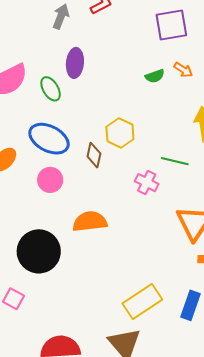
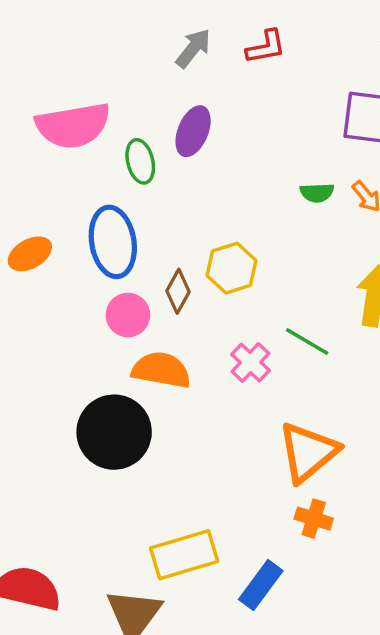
blue ellipse: (49, 139) -> (113, 242), turned 36
pink circle: (50, 180) -> (128, 315), moved
orange semicircle: (90, 221) -> (161, 370), moved
black circle: (39, 251) -> (114, 432), moved

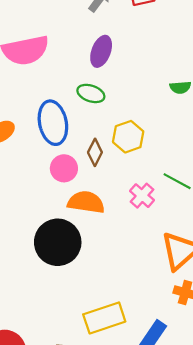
green ellipse: (140, 161) -> (91, 93), moved, turned -56

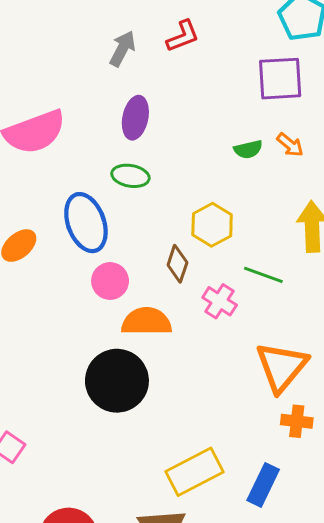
yellow hexagon: (128, 137) -> (212, 225), moved
brown diamond: (95, 152) -> (177, 264), moved

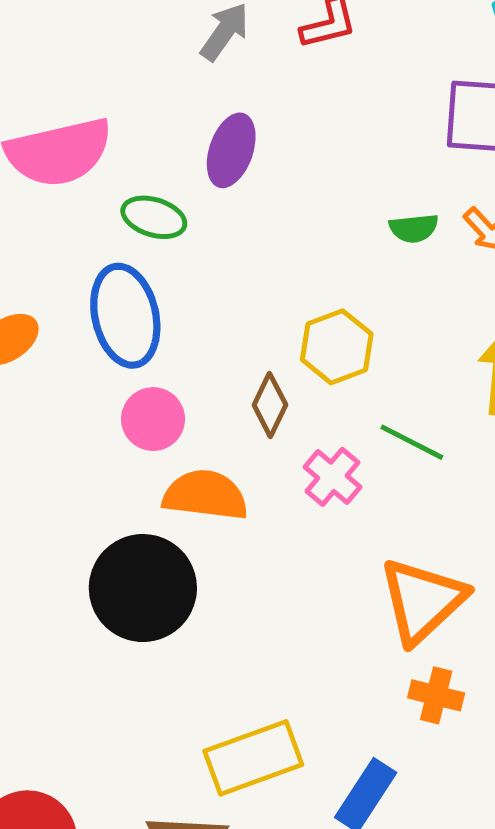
green ellipse: (130, 176) -> (154, 217), moved

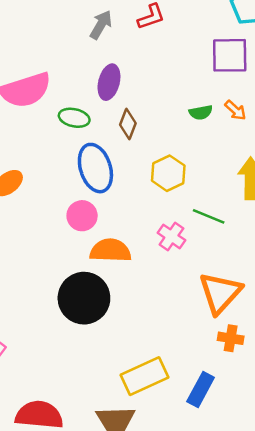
blue ellipse: (125, 316) -> (95, 168), moved
brown diamond: (270, 405) -> (128, 124), moved

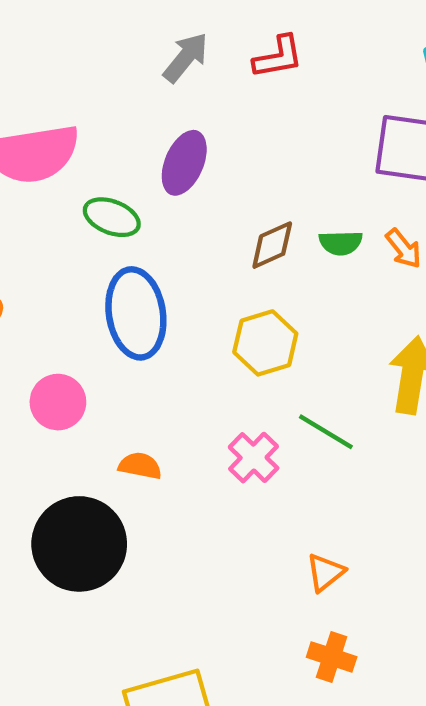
brown diamond: (128, 124) -> (272, 245), moved, turned 36
pink circle: (82, 216) -> (58, 402), moved
orange semicircle: (110, 250) -> (140, 466), size x0.6
orange triangle: (220, 293) -> (325, 572), size x0.5

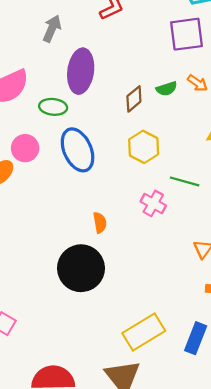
gray arrow: (186, 57) -> (52, 29), moved
purple ellipse: (184, 163) -> (81, 71), size x1.4
pink circle: (58, 402) -> (25, 148), moved
orange semicircle: (140, 466) -> (100, 223), turned 84

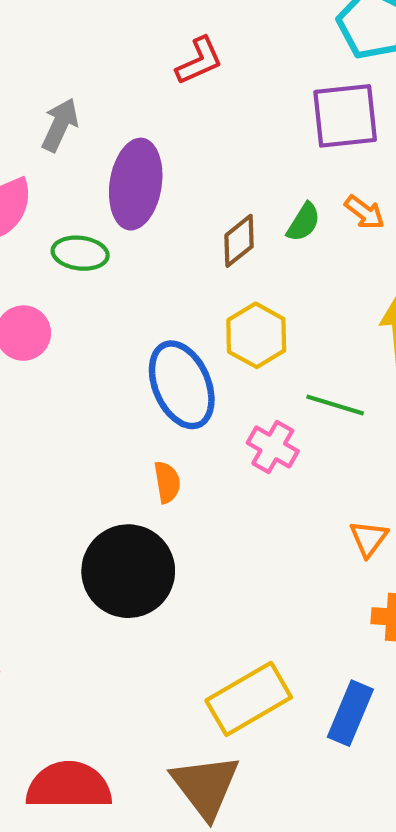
gray arrow: (52, 29) -> (60, 125), moved
green semicircle: (167, 89) -> (304, 222), turned -42
blue ellipse: (78, 150) -> (182, 385), moved

